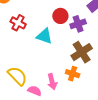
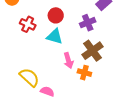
red circle: (60, 16) -> (56, 15), moved
pink arrow: (52, 82) -> (68, 61), moved

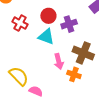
purple cross: (88, 23) -> (69, 24), moved
brown cross: (93, 51) -> (83, 53), turned -35

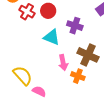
red circle: (48, 16) -> (48, 11), moved
red cross: (20, 23) -> (27, 12), moved
purple cross: (69, 24) -> (75, 26), turned 35

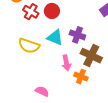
purple cross: (75, 26) -> (77, 35), moved
yellow semicircle: (23, 76) -> (29, 46), moved, turned 150

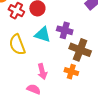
yellow semicircle: (29, 46) -> (17, 45), turned 55
pink arrow: (66, 63) -> (42, 72), moved

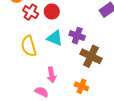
orange cross: (71, 72) -> (81, 86), moved

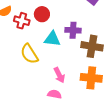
orange cross: (81, 86) -> (91, 78), size x1.5

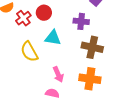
red cross: (22, 21) -> (23, 18), turned 35
purple cross: (73, 30) -> (81, 21), moved

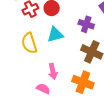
cyan triangle: (53, 38) -> (55, 34), turned -36

